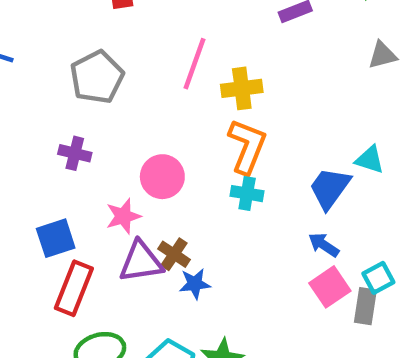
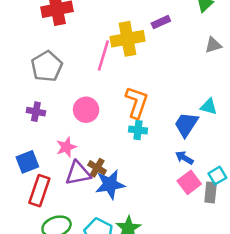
yellow cross: (242, 88) -> (127, 39), moved, size x1.4
pink circle: (162, 177) -> (86, 110), moved
blue star: (195, 284) -> (110, 184), size x1.6

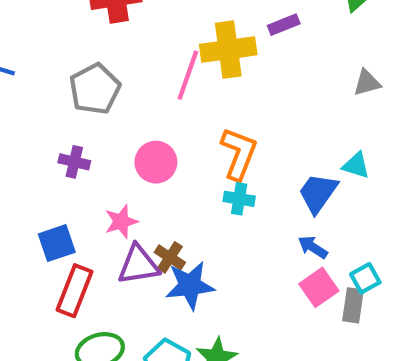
gray triangle: (213, 45) -> (367, 83), moved

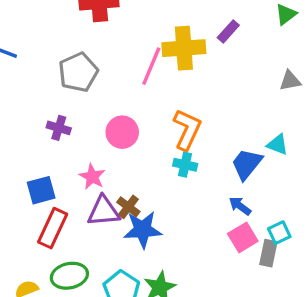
purple rectangle: (284, 25) -> (228, 31), turned -30
pink star: (121, 222) -> (92, 177), turned -30

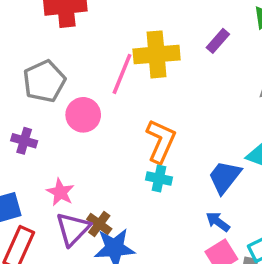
purple rectangle: (228, 31) -> (218, 41), moved
pink circle: (122, 132) -> (83, 115), moved
purple triangle: (104, 211) -> (73, 229), turned -40

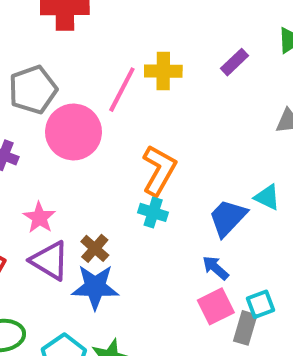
yellow cross: (157, 54) -> (163, 71), size x0.7
pink circle: (83, 115) -> (74, 132), size x1.4
brown cross: (99, 224) -> (95, 248), moved
purple triangle: (73, 229) -> (50, 261), turned -48

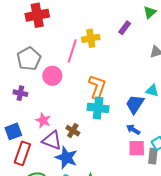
pink circle: (74, 132) -> (52, 76), size x0.7
cyan cross: (153, 212) -> (98, 108), size x1.5
blue star: (95, 287) -> (66, 158), moved, turned 30
pink square: (216, 306) -> (137, 148), turned 36

